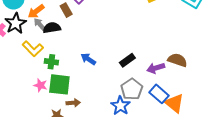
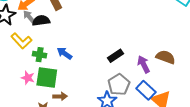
blue arrow: (88, 59) -> (65, 53), moved
purple arrow: (156, 68) -> (144, 64), turned 78

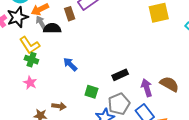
green cross: (40, 55) -> (31, 60), moved
green square: (47, 78) -> (91, 92), moved, size x0.6

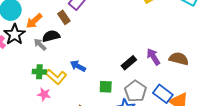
gray arrow: (41, 23) -> (40, 44), moved
yellow L-shape: (30, 45) -> (56, 77), moved
purple arrow: (147, 88) -> (153, 57), moved

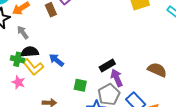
black semicircle: (51, 36) -> (30, 52), moved
purple arrow: (153, 57) -> (117, 78), moved

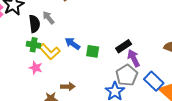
gray arrow: (23, 32) -> (48, 18), moved
black semicircle: (30, 52) -> (34, 24), moved, turned 90
green square: (80, 85) -> (93, 51), moved

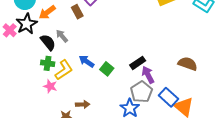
black semicircle: (34, 24) -> (48, 42), turned -30
green square: (93, 51) -> (107, 69), turned 32
yellow L-shape: (50, 52) -> (64, 70), turned -80

